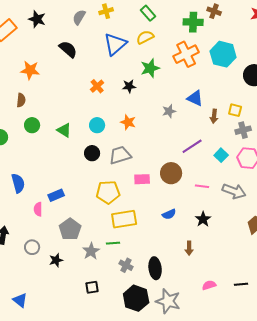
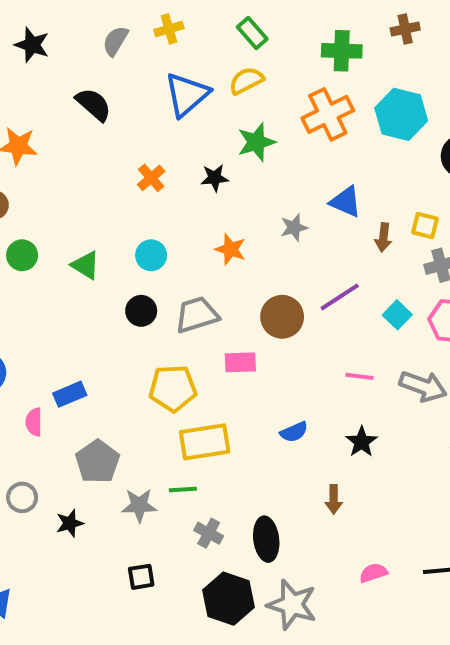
brown cross: (214, 11) -> (405, 29), moved, turned -32
orange star: (128, 122) -> (230, 249), moved
brown circle: (171, 173) -> (282, 317), moved
gray star: (91, 251) -> (139, 505), turned 30

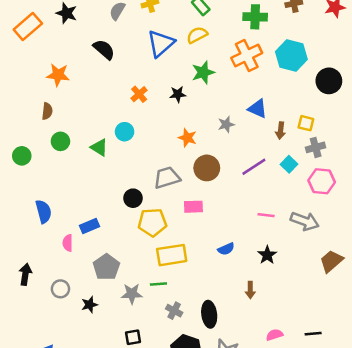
cyan circle: (151, 255) -> (125, 132), moved
black circle: (141, 311) -> (133, 198), moved
cyan square: (397, 315) -> (289, 164), moved
brown circle: (282, 317) -> (207, 168), moved

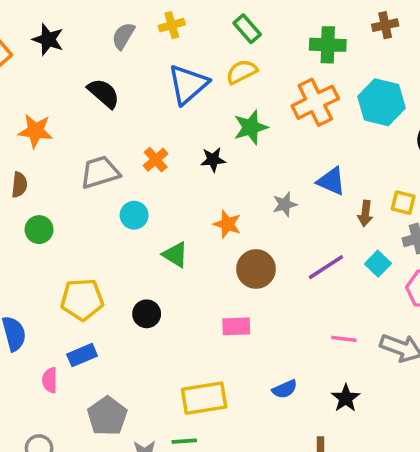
green triangle: (99, 147) -> (175, 255), moved
gray trapezoid: (167, 178) -> (100, 172), moved
yellow pentagon: (152, 222) -> (82, 299), moved

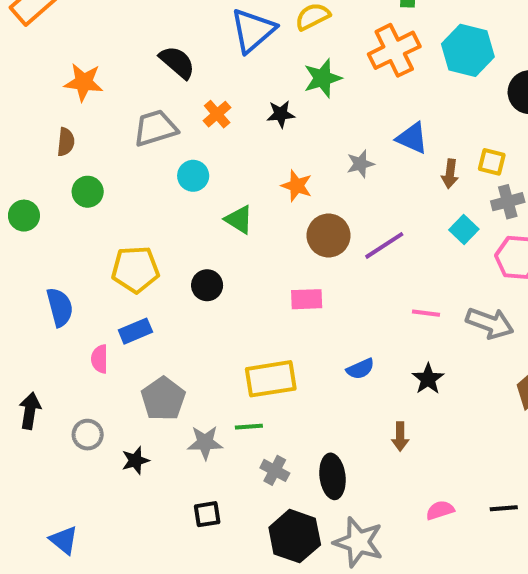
black semicircle: (104, 93) -> (177, 62), moved
purple line: (326, 267) -> (384, 245), moved

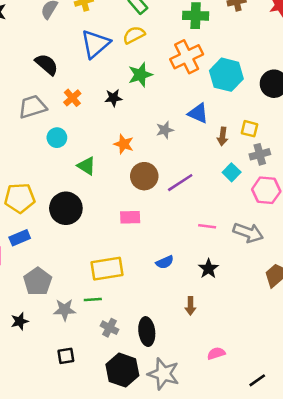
cyan hexagon: (468, 50) -> (226, 75), moved
black circle: (207, 285) -> (66, 208), size x1.6
black line: (504, 508) -> (257, 380), moved, turned -30

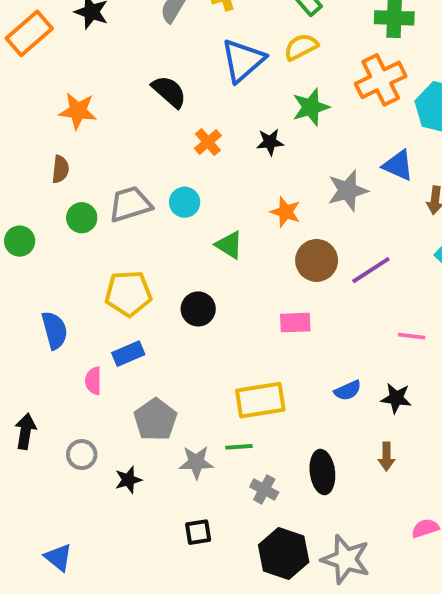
gray trapezoid: (33, 107) -> (130, 204), moved
gray star: (165, 130) -> (348, 191), size x1.5
black circle: (66, 208) -> (198, 309), size x0.7
black star: (208, 269) -> (396, 398), moved, turned -30
black ellipse: (147, 332) -> (322, 472), moved

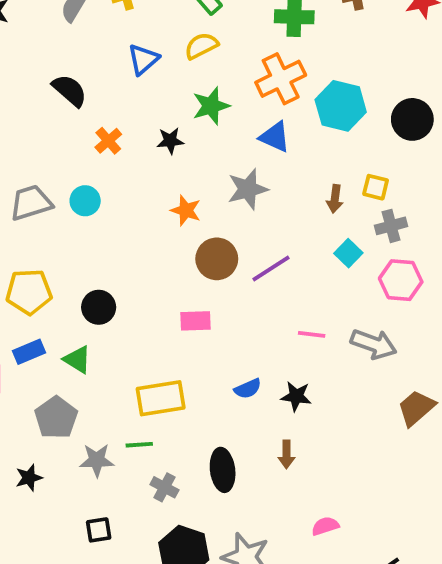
blue triangle: (243, 61) -> (143, 59), size x0.7
blue triangle: (398, 165) -> (275, 137), moved
green triangle: (229, 245) -> (77, 360), moved

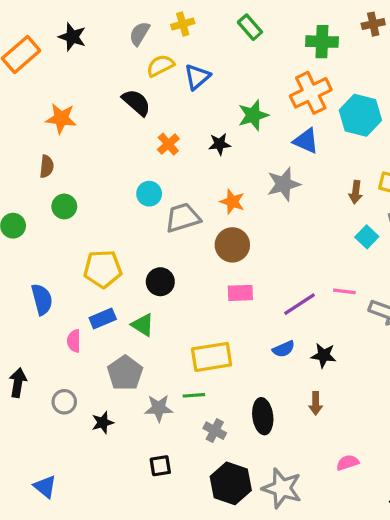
yellow semicircle: (201, 46) -> (160, 66), moved
gray trapezoid: (31, 203) -> (183, 218), moved
brown circle: (217, 259) -> (232, 245), moved
purple line: (271, 269) -> (300, 304), moved
pink line: (312, 334) -> (344, 291), moved

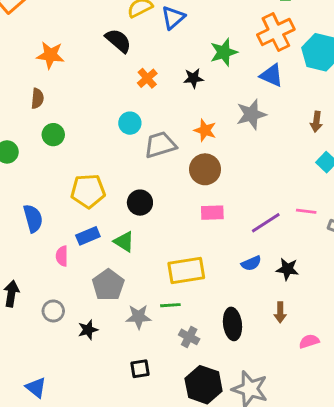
pink semicircle: (348, 463) -> (309, 341), moved

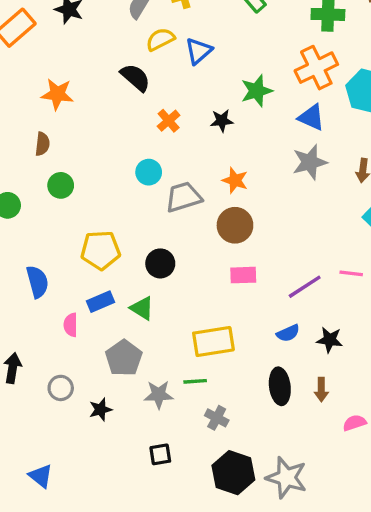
gray star: (251, 114) -> (310, 162), moved
black ellipse: (232, 324) -> (280, 386), moved

